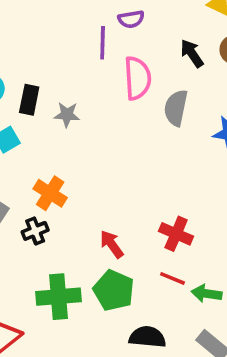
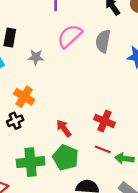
pink semicircle: (137, 78) -> (70, 36), moved, turned -128
gray star: (67, 115) -> (36, 57), moved

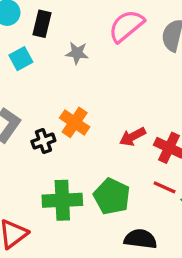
orange cross: (24, 97) -> (75, 122), moved
red arrow: (64, 128) -> (133, 137), moved, turned -84

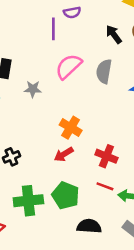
orange cross: (75, 122) -> (71, 128), moved
red arrow: (133, 137) -> (64, 154), moved

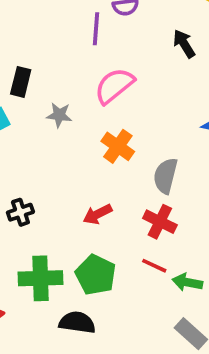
gray semicircle: (104, 71) -> (165, 176), moved
orange cross: (71, 128) -> (118, 146), moved
black semicircle: (89, 226) -> (77, 322), moved

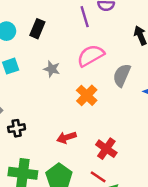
purple line: (96, 29) -> (85, 17), turned -30
black rectangle: (21, 82) -> (37, 29), moved
gray semicircle: (165, 176) -> (122, 75), moved

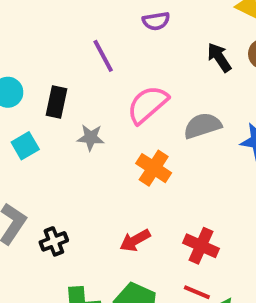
purple line: (85, 17) -> (103, 56), moved
black rectangle: (37, 29) -> (56, 102), moved
gray semicircle: (122, 75) -> (202, 126), turned 60

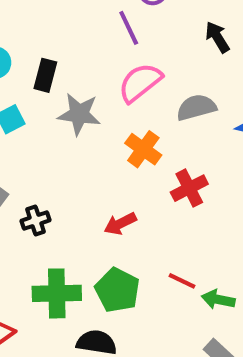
purple line: (103, 56) -> (129, 28), moved
gray star: (91, 138) -> (79, 114), size x1.5
red cross: (201, 246) -> (189, 188), moved, turned 36

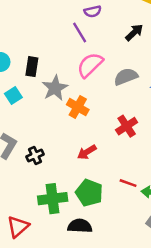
black arrow: (217, 37) -> (134, 32), turned 84
gray star: (79, 114) -> (55, 88), turned -30
orange cross: (143, 149) -> (78, 107), moved

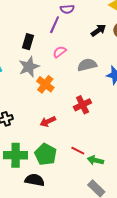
purple line: (80, 32) -> (55, 25), turned 48
pink semicircle: (90, 65) -> (60, 52), size x0.6
black rectangle: (32, 67) -> (28, 42), moved

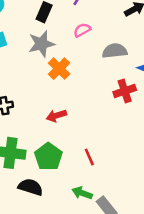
red cross: (83, 105) -> (125, 91), moved
red line: (78, 151) -> (89, 157), turned 32
green arrow: (95, 160) -> (82, 193), moved

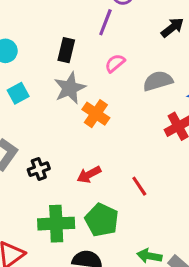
red arrow: (56, 116) -> (89, 175), moved
red line: (89, 157) -> (139, 186), moved

